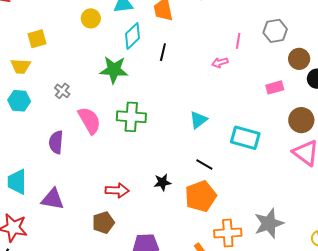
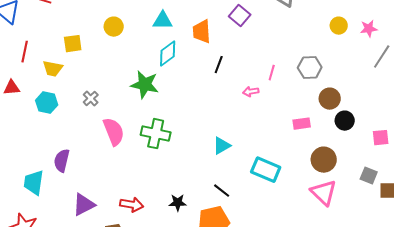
yellow circle: (91, 18) -> (114, 27), moved
black line: (163, 52) -> (219, 65), moved
purple semicircle: (56, 142) -> (62, 161), moved
purple triangle: (53, 199) -> (84, 205), moved, turned -45

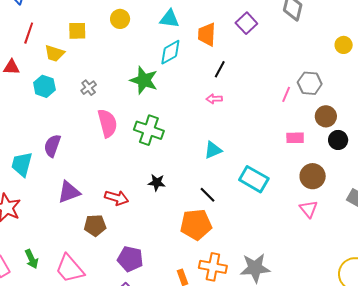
pink line: (272, 73) -> (286, 94), moved
pink arrow: (251, 92) -> (214, 99), moved
pink triangle: (324, 193) -> (309, 209), size x0.7
black star: (178, 203) -> (157, 183), moved

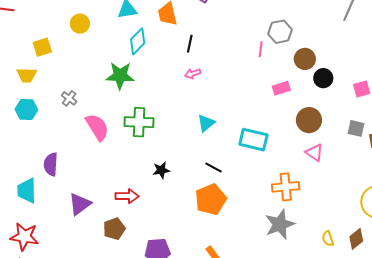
orange cross: (213, 267) -> (286, 187), moved

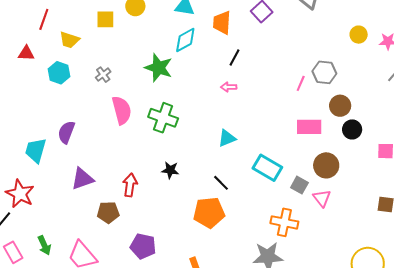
yellow square: (42, 47) -> (105, 19), moved
pink rectangle: (281, 88) -> (309, 127), size x1.4
gray square: (356, 128) -> (299, 185), moved
red arrow: (127, 196) -> (130, 185), turned -100

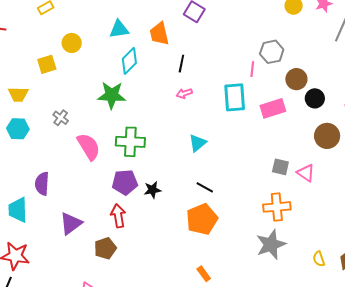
brown circle: (326, 165) -> (327, 136), moved
cyan rectangle: (267, 168) -> (235, 97), moved, turned 72
purple pentagon: (143, 246) -> (125, 182), moved

